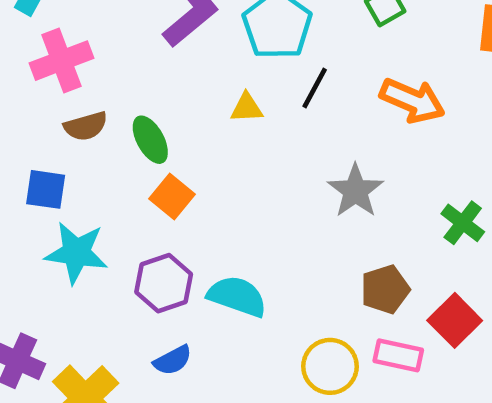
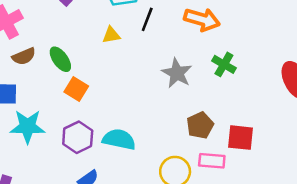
green cross: (463, 223) -> (224, 64), moved
red square: (455, 320) -> (240, 138), turned -32

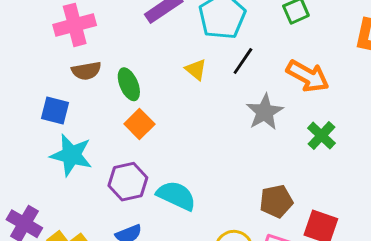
yellow triangle: (111, 35) -> (196, 70), turned 36
gray star: (177, 73) -> (265, 112), moved

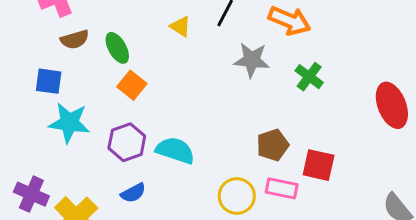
gray star: (265, 112) -> (252, 60), turned -30

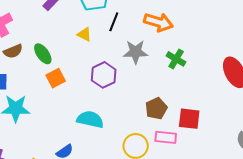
orange square: (132, 85) -> (56, 78), turned 30
purple hexagon: (127, 142) -> (104, 75), moved

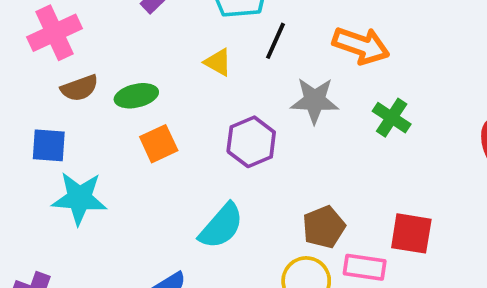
green ellipse: (43, 54) -> (136, 96), turned -70
brown pentagon: (156, 108) -> (324, 227), moved
cyan semicircle: (90, 119) -> (221, 226), turned 116

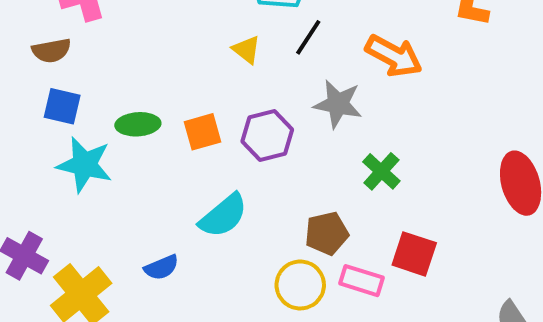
brown semicircle: (80, 88) -> (51, 51), moved
green ellipse: (136, 96) -> (138, 124), moved
green cross: (392, 118) -> (381, 171), moved
orange square: (159, 144) -> (202, 132), moved

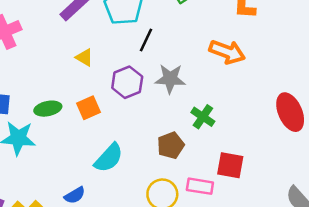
yellow triangle: (246, 50) -> (84, 57), moved
orange arrow: (394, 56) -> (227, 52), moved
purple hexagon: (267, 135) -> (127, 82), moved
brown pentagon: (327, 233) -> (171, 145), moved

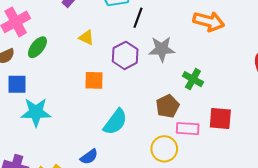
orange square: (89, 108) -> (94, 80), turned 30
green ellipse: (48, 109) -> (37, 47), moved, turned -35
pink rectangle: (200, 186) -> (188, 129), moved

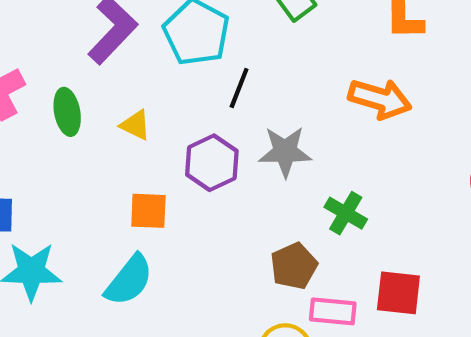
green ellipse: (37, 47) -> (67, 112), moved, turned -50
cyan semicircle: (115, 122) -> (129, 280), moved

